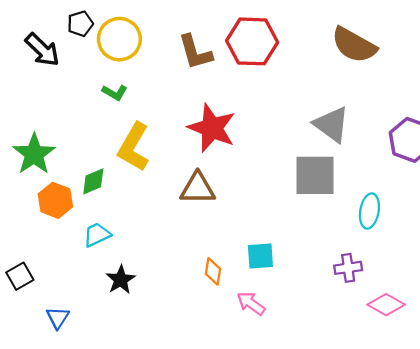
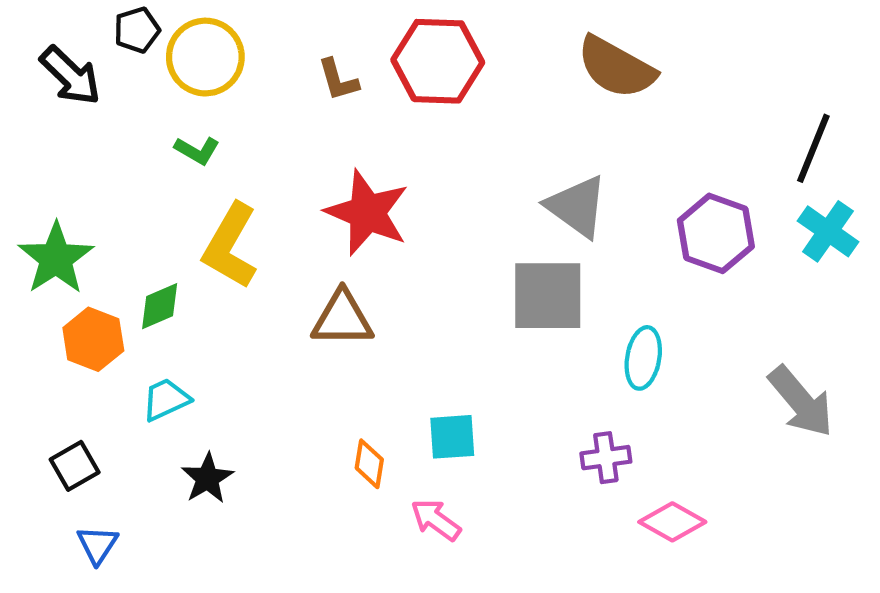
brown L-shape: (195, 52) -> (338, 80), size x0.7
black square: (20, 276) -> (75, 466), moved

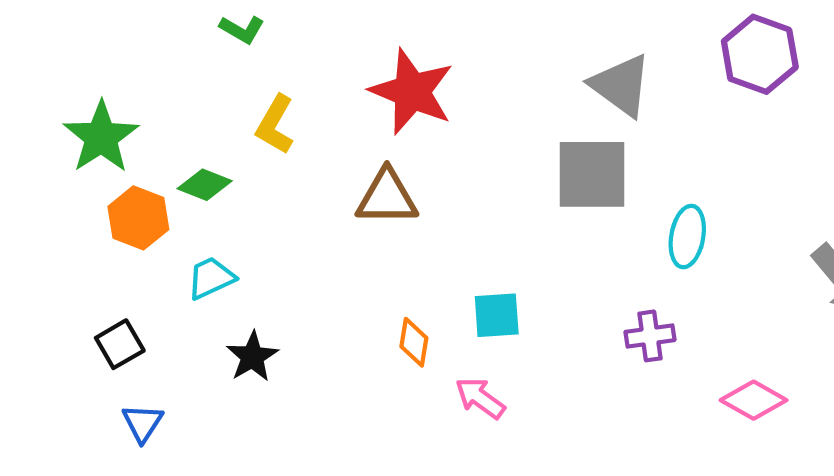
purple hexagon: (716, 233) -> (760, 54), moved
yellow L-shape: (230, 246) -> (275, 125), size x0.7
green diamond: (160, 306) -> (205, 185), turned 45
pink diamond: (672, 522) -> (754, 400), moved

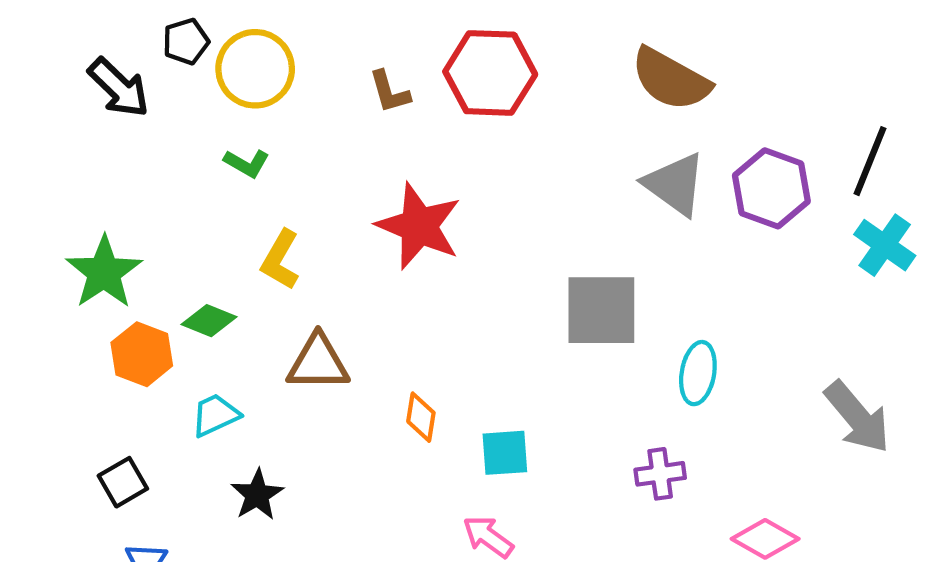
gray triangle: (621, 85) -> (675, 184), moved
brown triangle: (387, 197) -> (318, 363), moved
orange diamond: (414, 342) -> (421, 417), moved

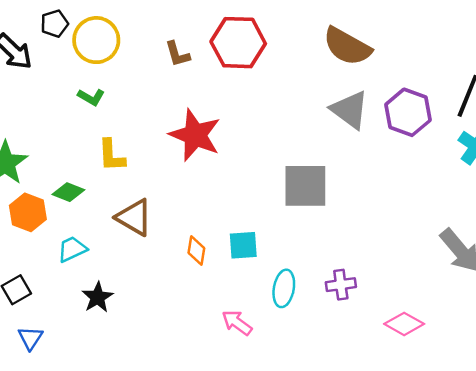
yellow L-shape: (280, 260) -> (111, 155), turned -33
brown triangle: (318, 363) -> (134, 217), turned 30
cyan ellipse: (698, 373) -> (284, 288), moved
cyan square: (505, 453) -> (243, 245), moved

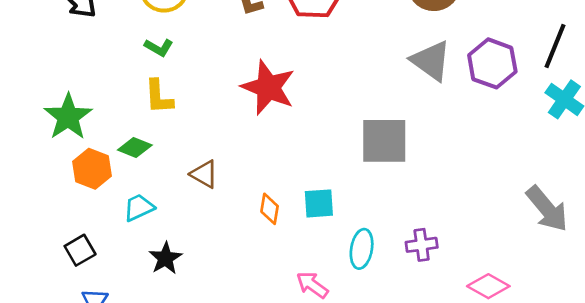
yellow L-shape: (111, 155) -> (159, 97), moved
brown triangle: (134, 217) -> (204, 174), size x0.7

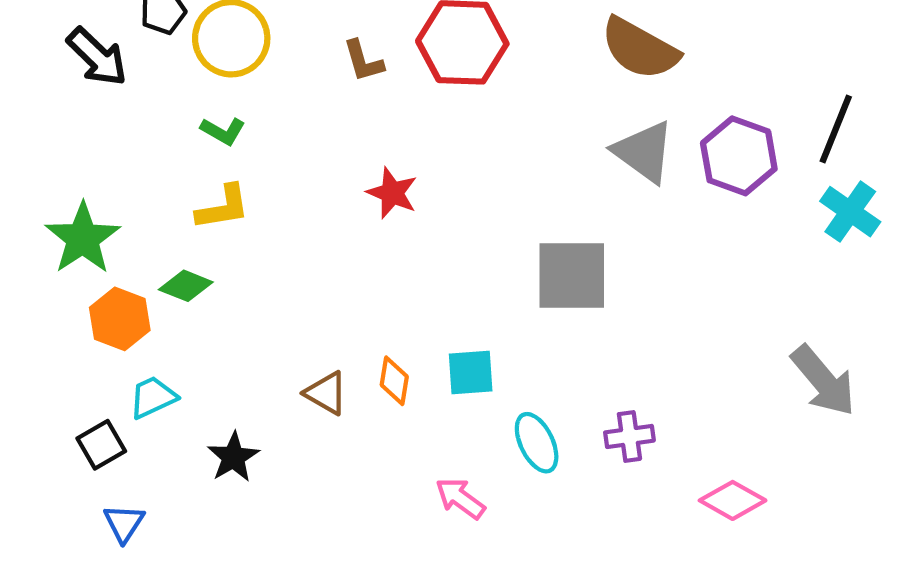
red star: (268, 87) -> (392, 193), size x0.6
yellow L-shape: (159, 97) -> (223, 207), turned -96
brown triangle: (204, 174) -> (326, 393), moved
cyan trapezoid: (139, 207) -> (153, 397), moved
cyan ellipse: (362, 249) -> (537, 443), turned -36

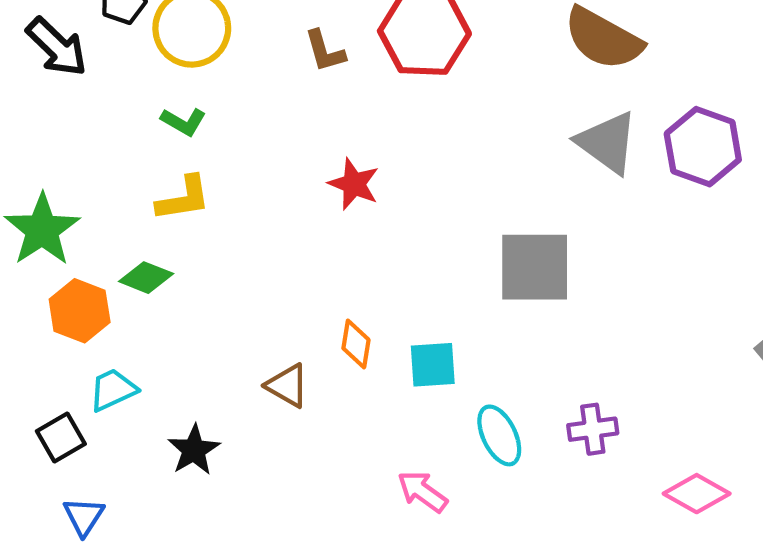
orange diamond: (394, 381) -> (356, 344), moved

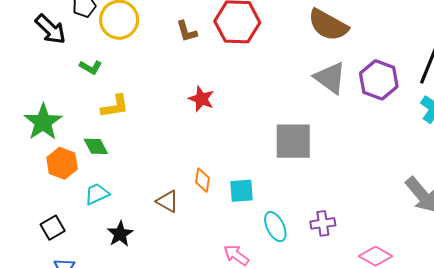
green L-shape: (183, 122) -> (91, 67), moved
green diamond: (146, 278) -> (96, 146), turned 40
cyan trapezoid: (113, 390) -> (97, 194), moved

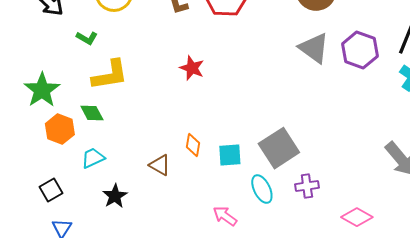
yellow L-shape: (115, 106) -> (110, 75), size x1.4
gray square: (293, 141) -> (279, 148), moved, turned -33

